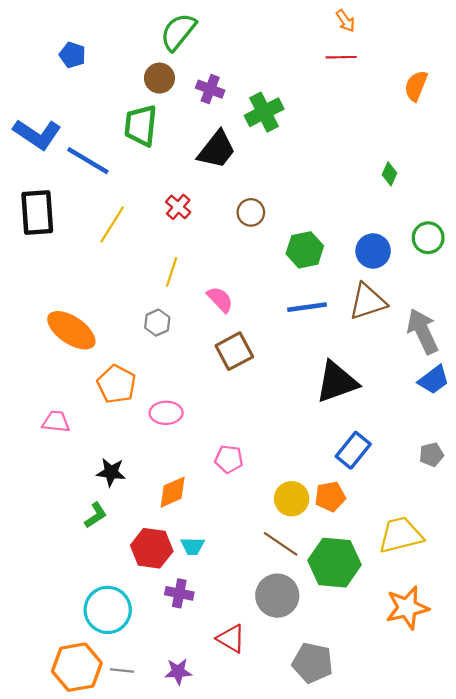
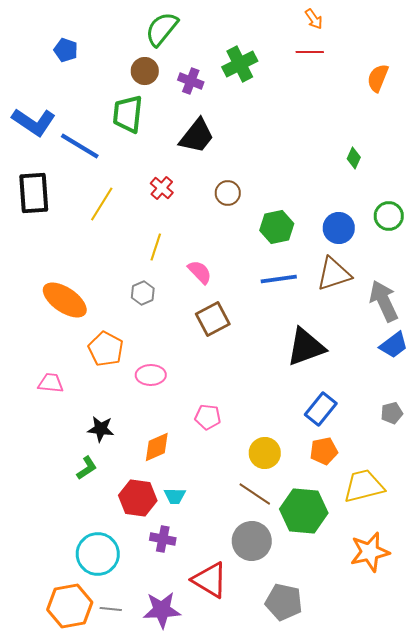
green cross: (264, 112) -> (240, 64), moved
orange pentagon: (330, 496) -> (324, 451), moved
red triangle: (231, 639) -> (210, 580), size x1.4
purple star: (178, 672) -> (162, 610), size x1.5

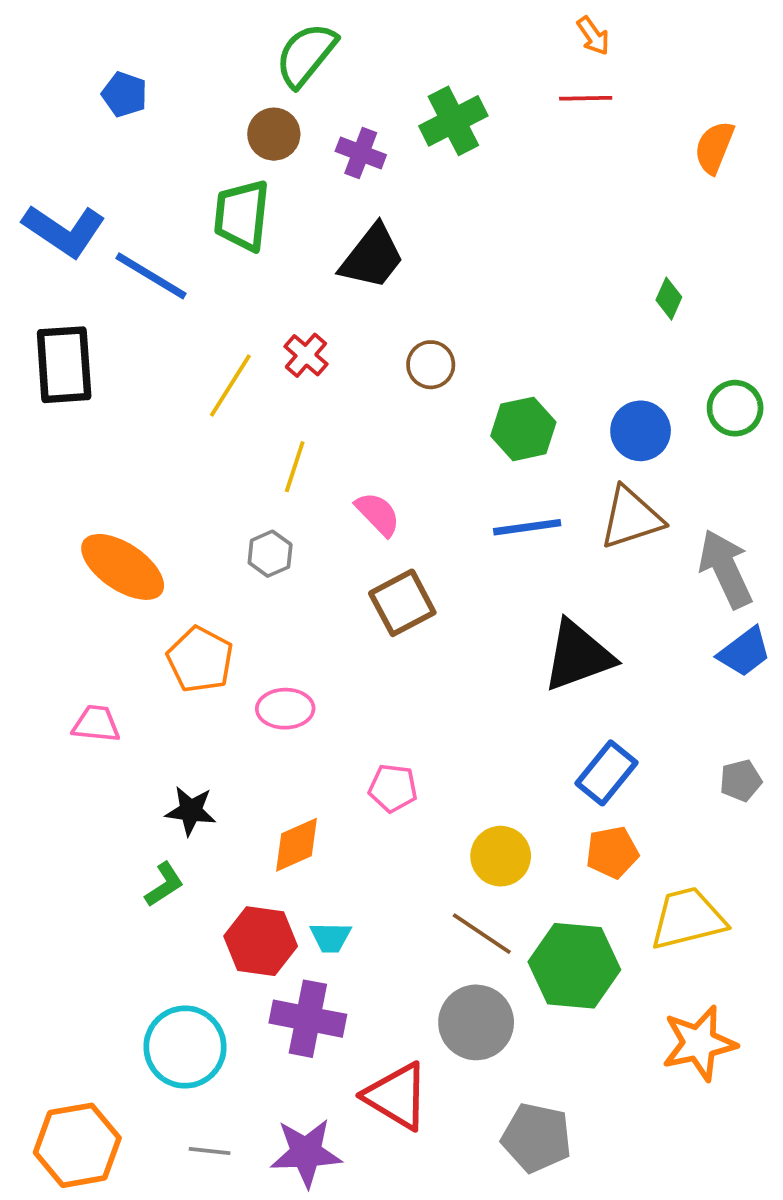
yellow line: (102, 204) -> (230, 385), moved
purple cross: (163, 539) -> (308, 1019), size x1.5
orange hexagon: (70, 606) -> (77, 1145), moved

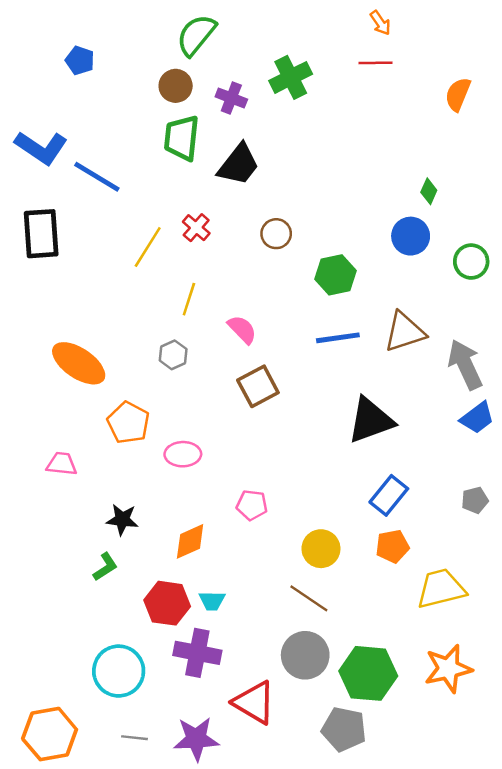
green trapezoid: (242, 215) -> (182, 138), moved
blue circle: (641, 431) -> (411, 236), moved
green hexagon: (574, 966) -> (368, 673), moved

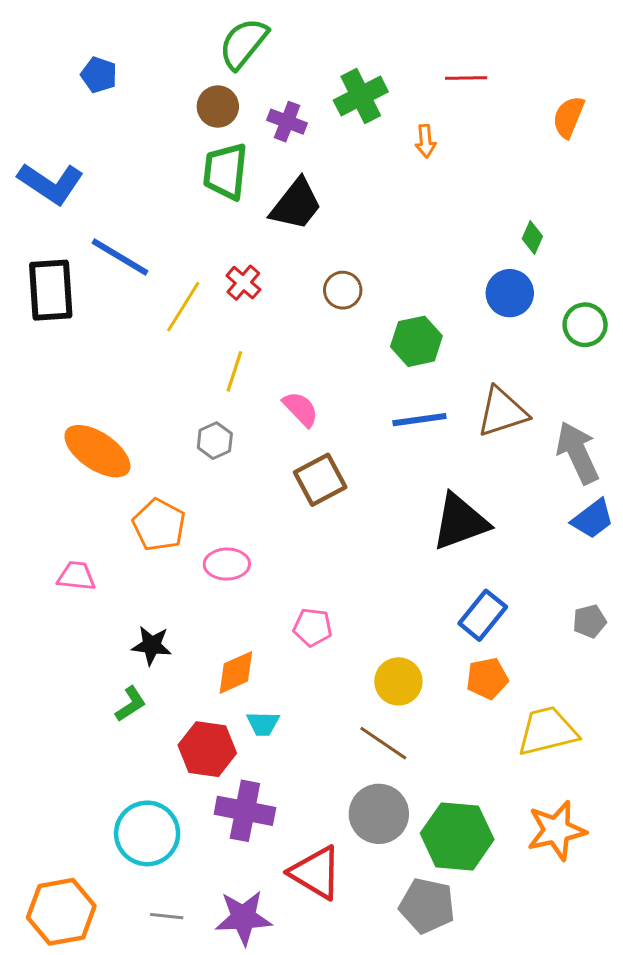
orange arrow: (380, 23) -> (426, 141), moved, turned 30
blue line: (97, 177) -> (120, 257), moved
cyan trapezoid: (212, 601) -> (263, 724), moved

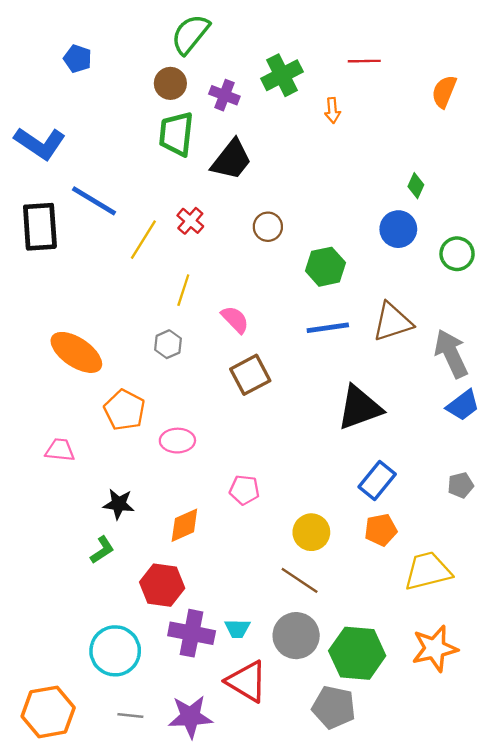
cyan trapezoid: (263, 724) -> (237, 629), moved

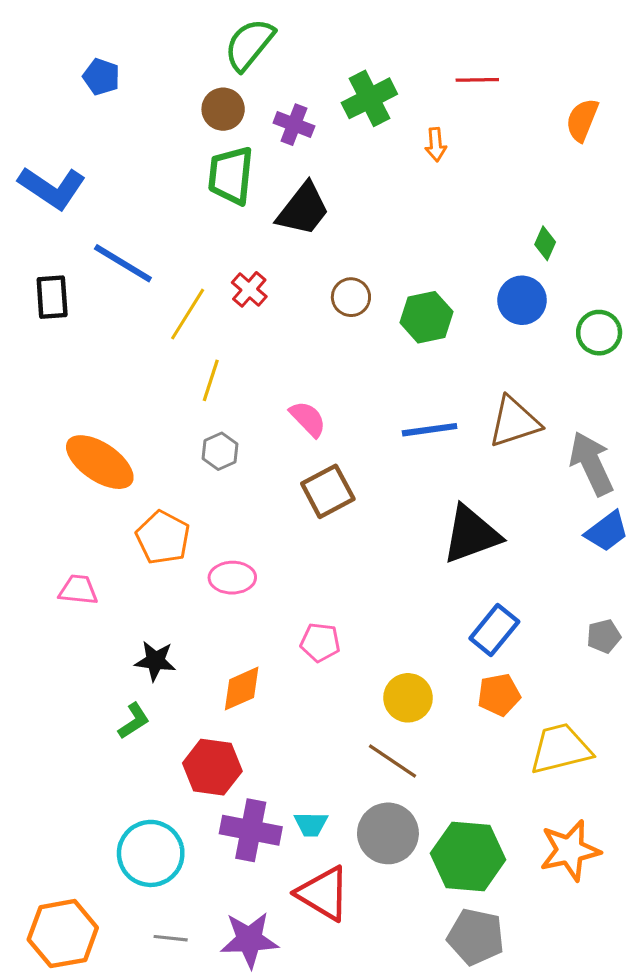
black rectangle: (40, 227) -> (52, 297), size x0.7
green hexagon: (325, 267) -> (426, 317), moved
yellow line: (183, 290) -> (211, 380), moved
gray pentagon: (334, 707) -> (476, 937), moved

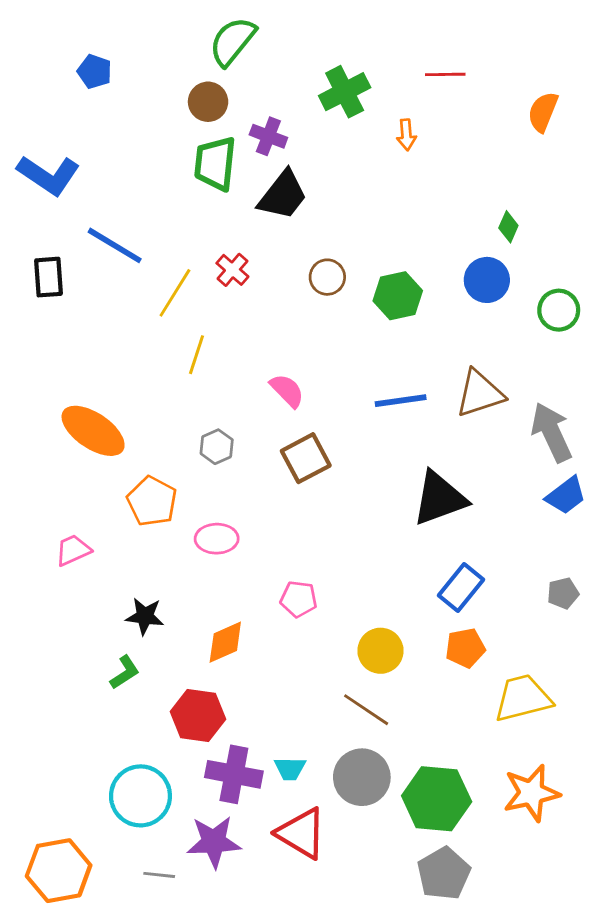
purple cross: (294, 125) -> (268, 136), moved
gray hexagon: (220, 451) -> (217, 447), moved
pink trapezoid: (78, 590) -> (73, 550), turned -30
gray pentagon: (476, 937) -> (444, 874), turned 30
purple star: (249, 940) -> (214, 842), moved

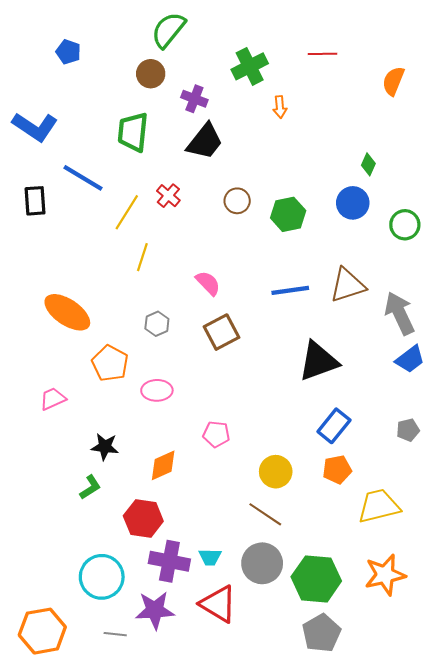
orange arrow: (406, 135) -> (280, 107), moved
green trapezoid: (215, 164) -> (133, 132), moved

